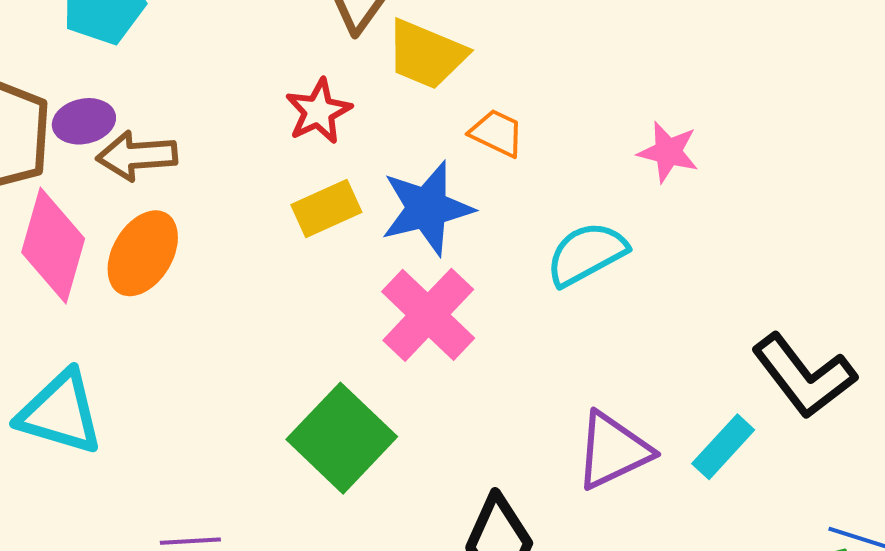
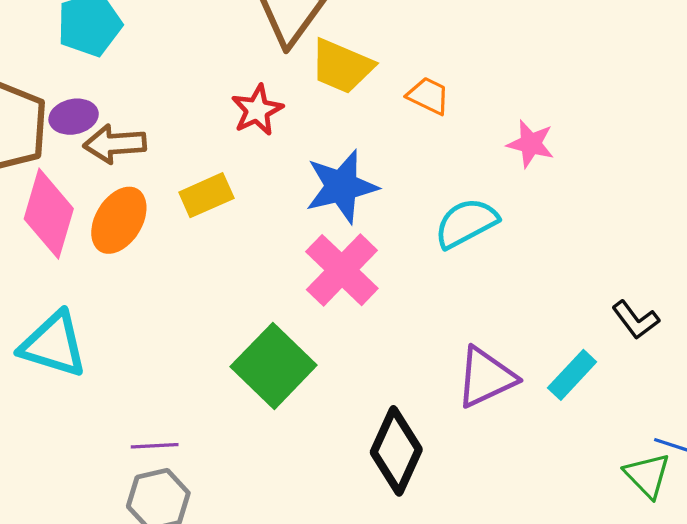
orange trapezoid: (497, 133) -> (428, 96), moved
yellow rectangle: (326, 209) -> (206, 195), moved
black L-shape: (804, 376) -> (636, 320), size x0.6

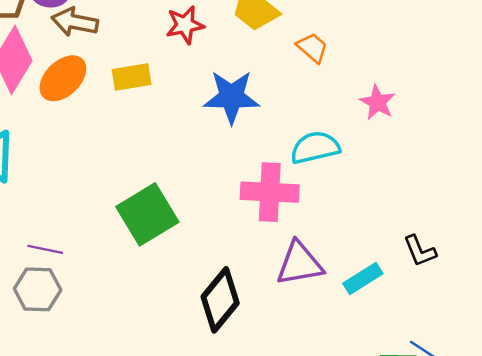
pink cross: (342, 270) -> (270, 192), moved, turned 34

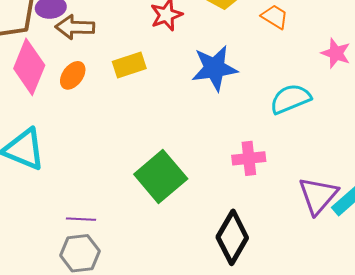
orange ellipse: (63, 78) -> (73, 75), size x0.7
pink cross: (270, 192) -> (249, 158), moved, size x0.7
purple triangle: (300, 264) -> (318, 195), moved, turned -30

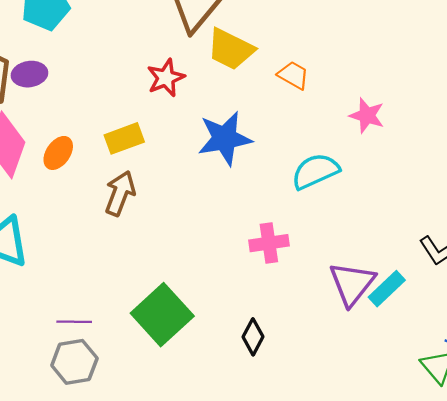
brown arrow: (75, 27) -> (120, 193), moved, turned 111
green square: (161, 176) -> (162, 315), moved
black diamond: (232, 237) -> (253, 337), size x0.6

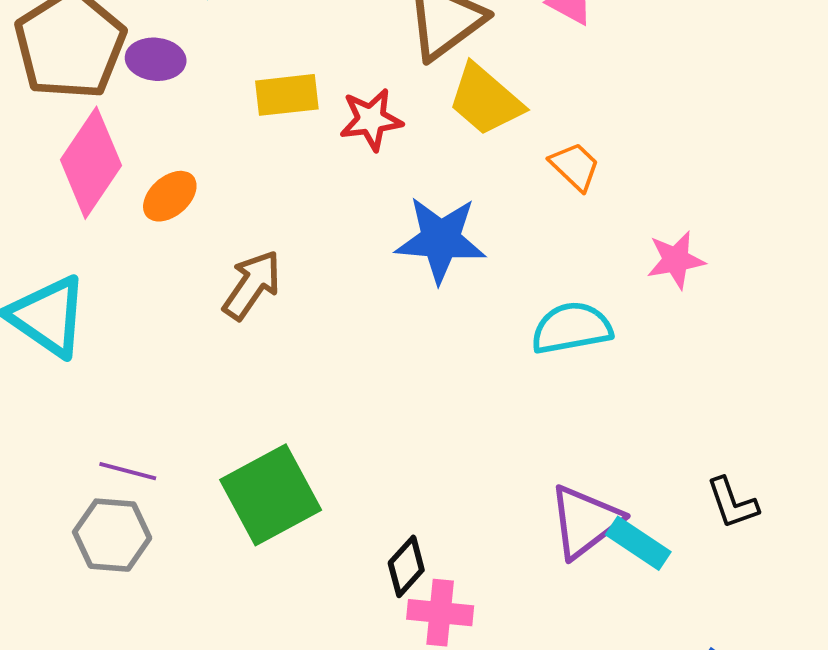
pink star: (367, 116) -> (676, 260), turned 30
yellow rectangle: (124, 138) -> (287, 95), moved
pink cross: (269, 243) -> (440, 613), moved
cyan rectangle: (387, 289) -> (638, 543), turned 63

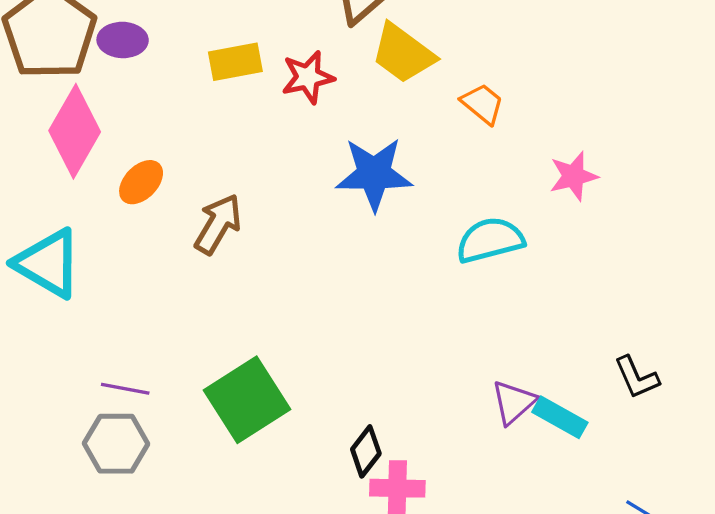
orange ellipse: (170, 196) -> (141, 182), moved
purple triangle: (585, 521) -> (514, 402), size x0.7

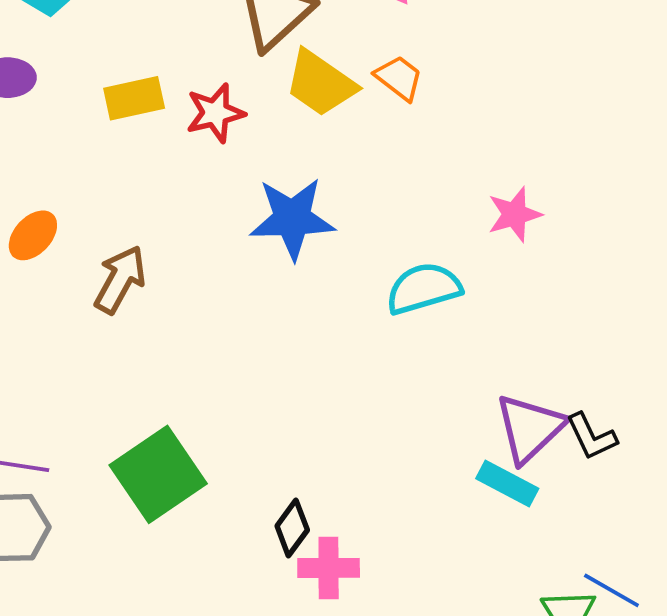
orange trapezoid: (483, 104) -> (399, 78), moved
purple triangle: (514, 402) -> (530, 428), moved, size x1.4

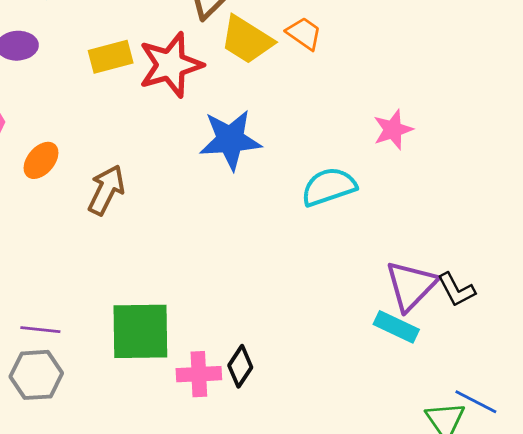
red star: (215, 113) -> (171, 65), size x1.5
green square: (158, 474) -> (140, 331), turned 36
pink cross: (329, 568) -> (199, 374), moved

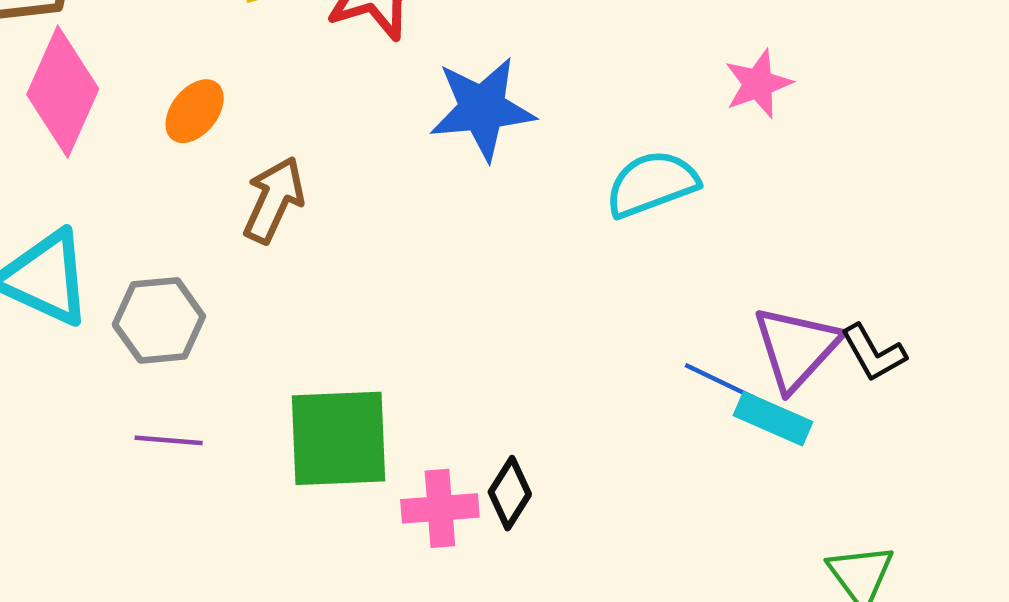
orange ellipse: (41, 160) -> (195, 111), moved
gray hexagon: (36, 375) -> (159, 320), moved
blue line: (476, 402) -> (720, 382), moved

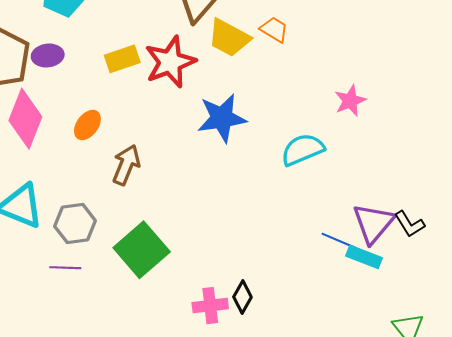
green square: (339, 438) -> (142, 250), moved, turned -36
purple line: (169, 440) -> (65, 268), moved

